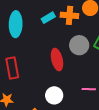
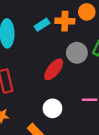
red ellipse: (57, 60) -> (54, 69), turned 55

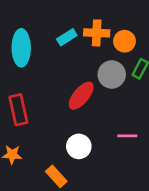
orange circle: (87, 12) -> (125, 41), moved

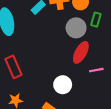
red ellipse: (81, 96) -> (81, 52), moved

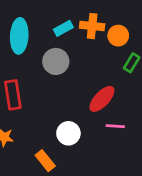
gray circle: (76, 28) -> (56, 61), moved

